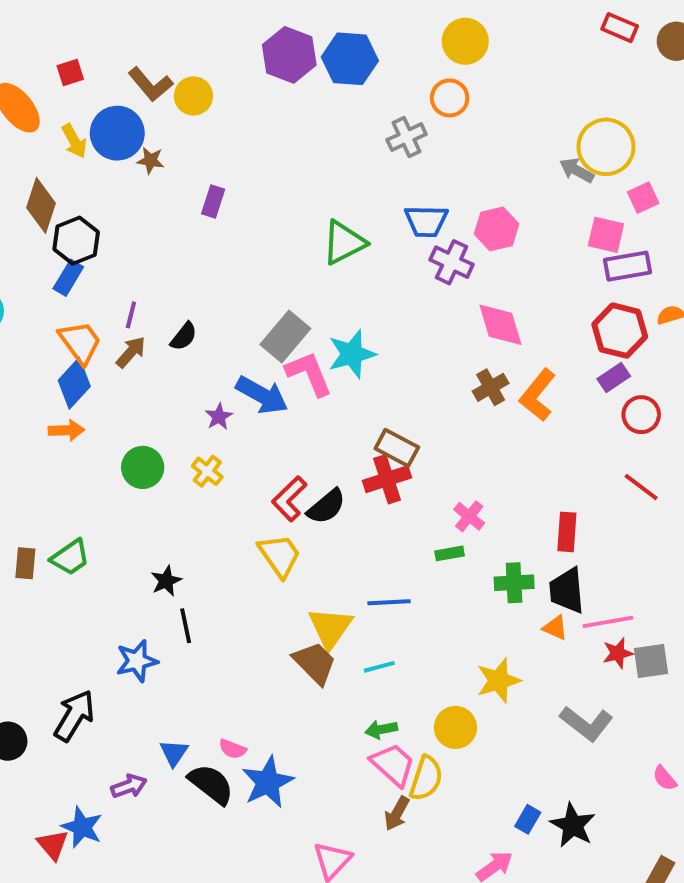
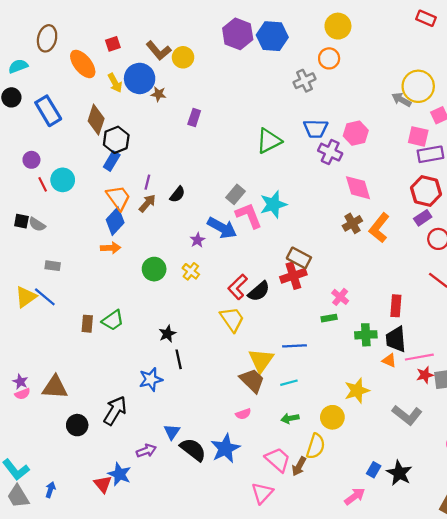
gray rectangle: (285, 336) -> (235, 194), size x0.7
pink semicircle: (233, 749) -> (243, 414), moved, turned -40
pink trapezoid: (393, 765) -> (278, 460), moved

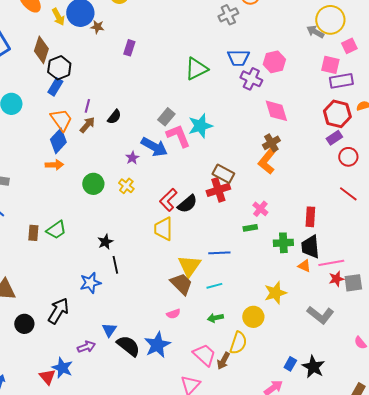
orange L-shape: (379, 228) -> (267, 161), moved
yellow trapezoid: (232, 319) -> (163, 229), turned -145

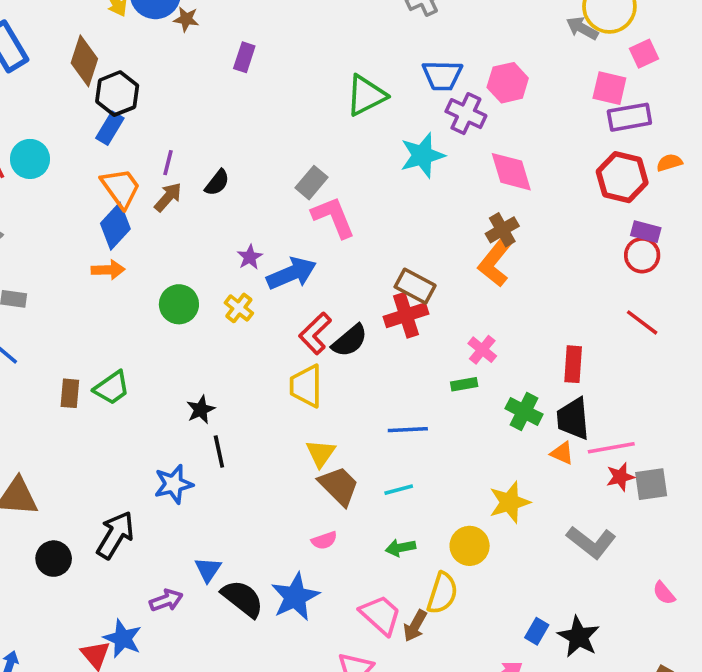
cyan star: (200, 126) -> (422, 155), moved
purple rectangle: (334, 138) -> (646, 232), moved, turned 49
blue arrow: (154, 147) -> (292, 273), moved, turned -52
green cross: (283, 243) -> (524, 411), turned 30
yellow triangle: (189, 266) -> (321, 453), moved, size x0.7

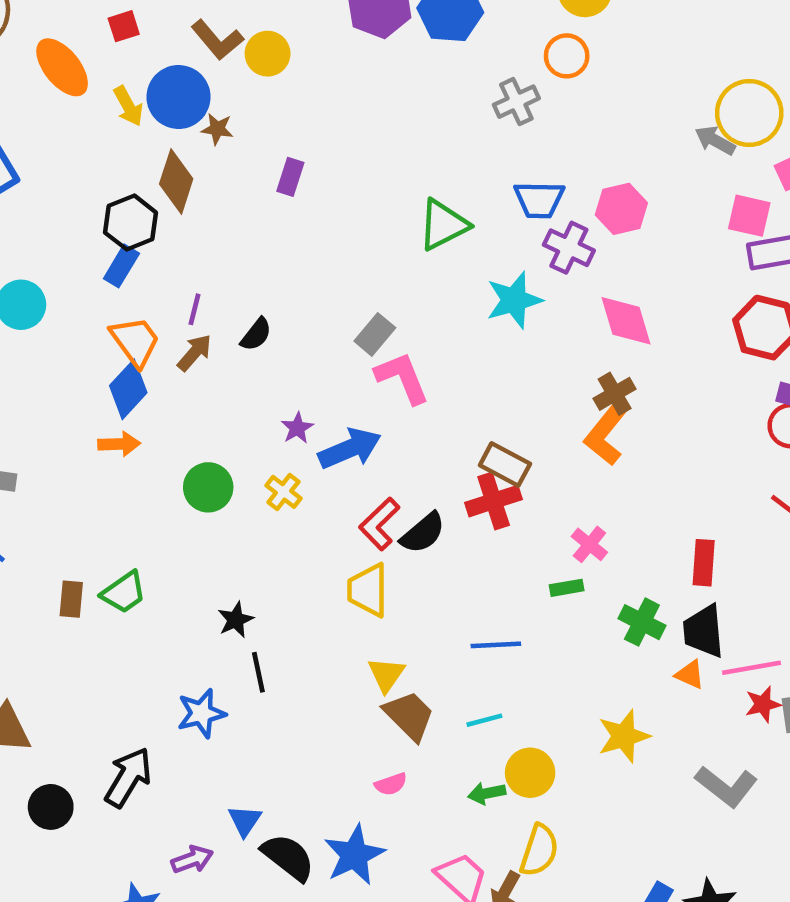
brown diamond: (84, 61) -> (176, 181), moved
yellow circle: (470, 546) -> (530, 773), moved

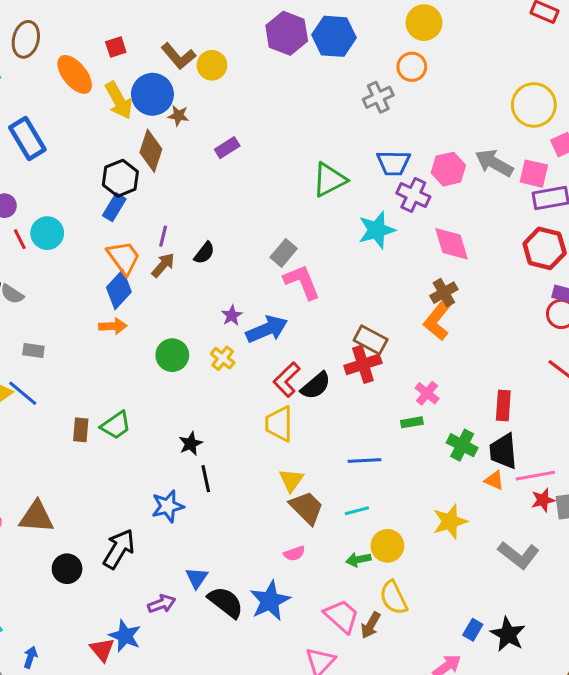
yellow arrow: (128, 106) -> (119, 100), size x1.4
gray arrow: (715, 140) -> (494, 163), moved, size x1.4
purple rectangle: (290, 177) -> (227, 148), turned 40
yellow semicircle: (539, 850) -> (393, 598), turned 136

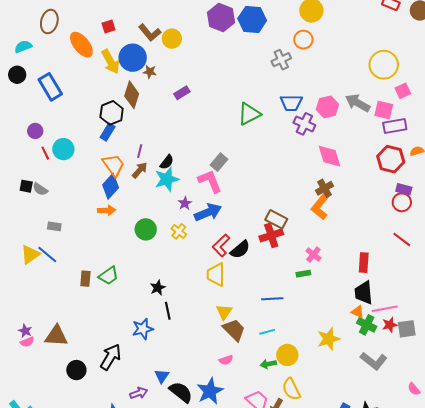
cyan star: (377, 230) -> (167, 179), moved
pink L-shape: (302, 282) -> (210, 181), moved
green cross: (462, 445) -> (367, 325), moved

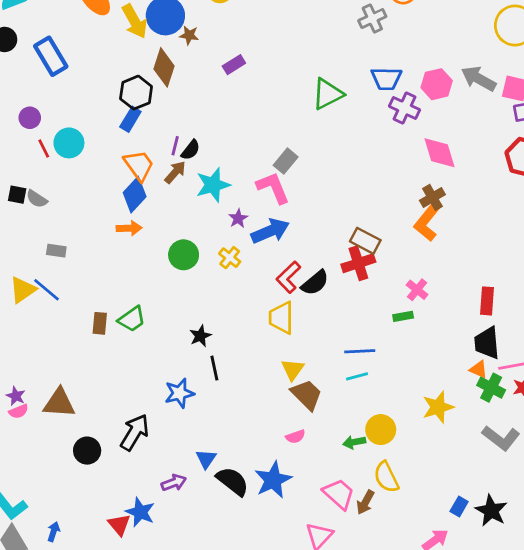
black semicircle: (167, 162) -> (191, 150), moved
cyan line: (267, 332) -> (357, 376), moved

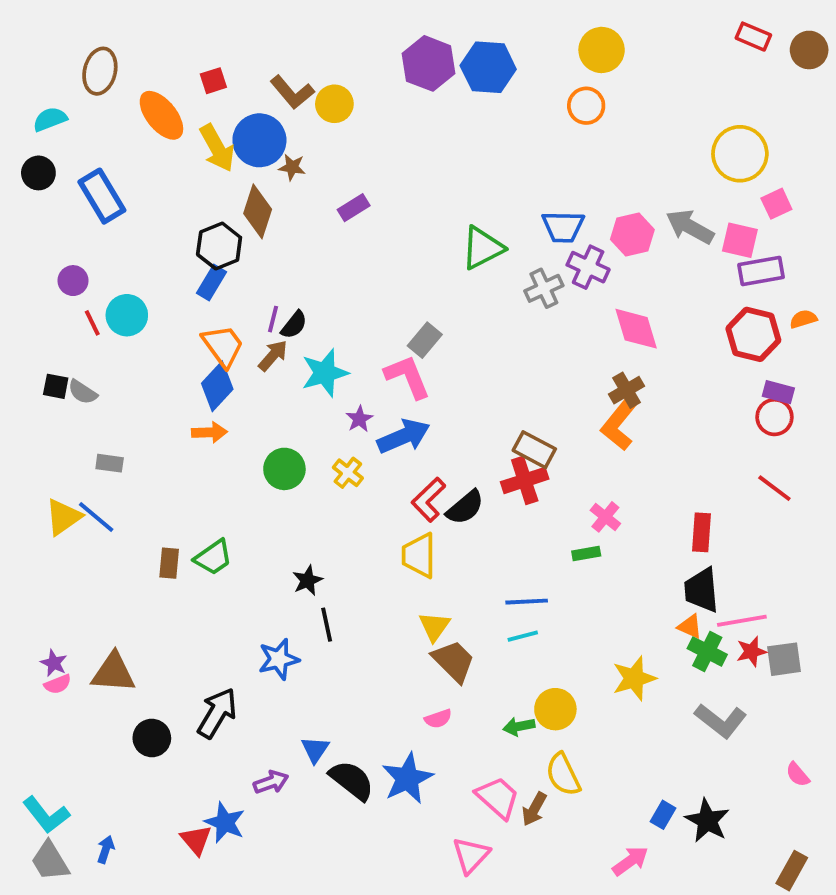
gray cross: (372, 19) -> (544, 288), moved

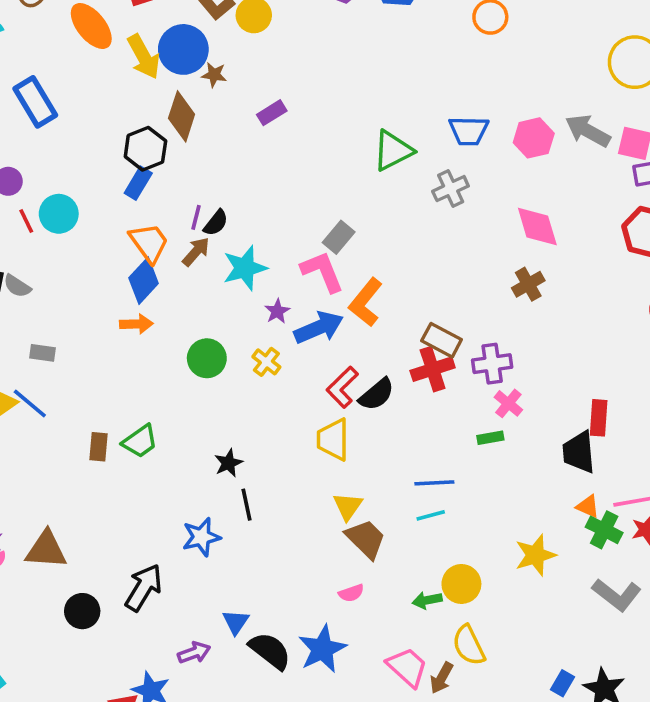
purple cross: (588, 267) -> (492, 364), moved, turned -33
orange L-shape: (619, 425) -> (366, 302), moved
black trapezoid: (701, 590) -> (579, 452), moved

